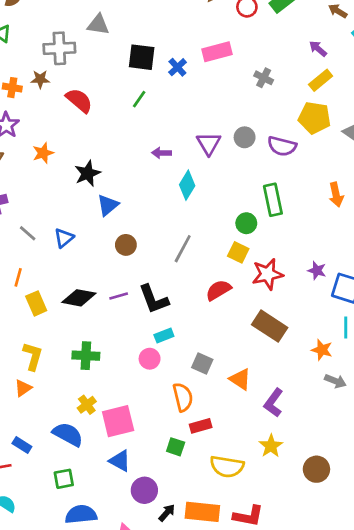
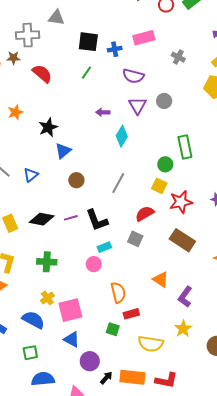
blue cross: (177, 67) -> (115, 49), turned 32
purple semicircle: (282, 146) -> (133, 76), moved
gray square: (202, 363) -> (135, 239), moved

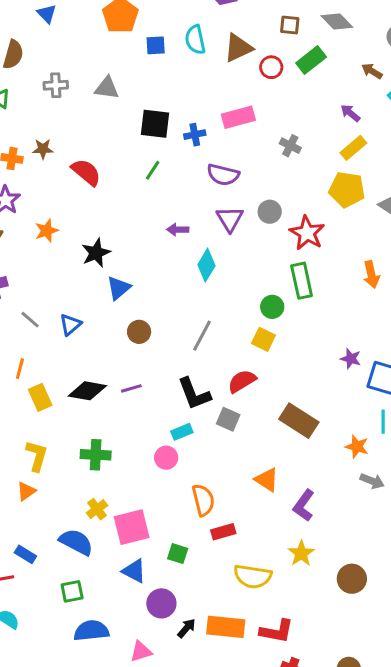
gray cross: (28, 35) -> (56, 85), moved, size x0.7
red star: (181, 202) -> (307, 233), moved, turned -30
black L-shape: (97, 220) -> (194, 394), moved
green square: (113, 329) -> (178, 554), moved

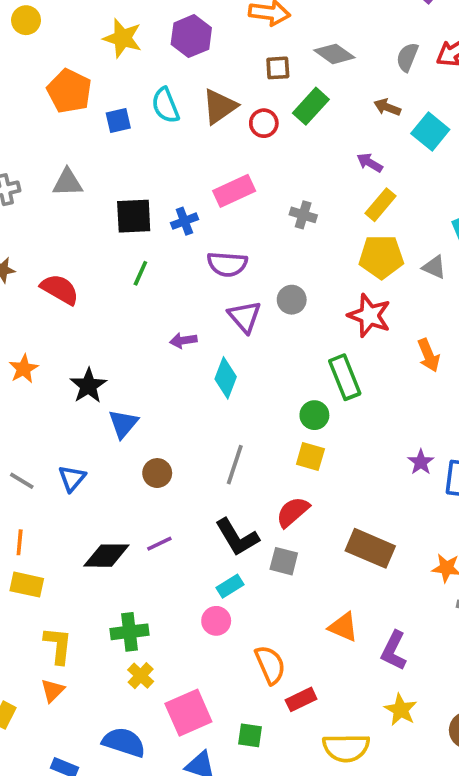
red star: (307, 233) -> (369, 316), moved
purple star: (351, 359) -> (421, 462), turned 30
yellow rectangle: (40, 397) -> (27, 585), moved, turned -44
yellow cross: (97, 509) -> (141, 676), moved

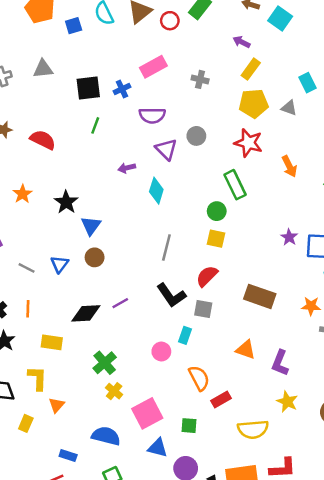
brown circle: (157, 473) -> (95, 257), moved
yellow rectangle: (27, 585) -> (52, 342), moved
cyan rectangle: (230, 586) -> (185, 335), moved, turned -35
green cross: (130, 632) -> (105, 363), turned -30
yellow L-shape: (58, 645) -> (37, 378), moved

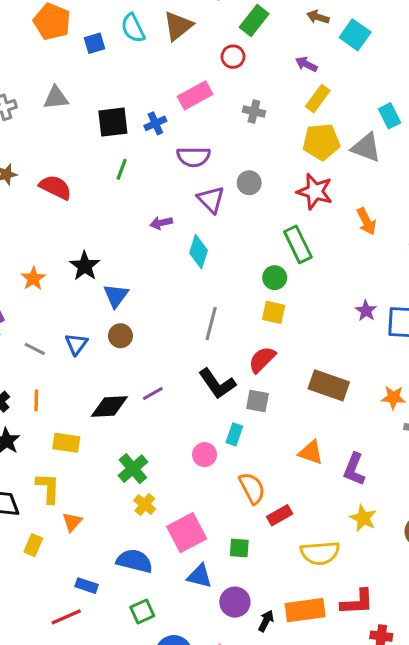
red circle: (170, 21) -> (233, 57), moved
gray triangle: (289, 108) -> (366, 148), size x1.5
orange star: (23, 194) -> (33, 279), moved

